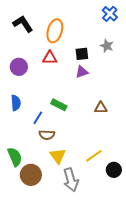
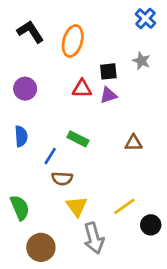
red triangle: (50, 58) -> (82, 89), moved
brown circle: (31, 175) -> (41, 247), moved

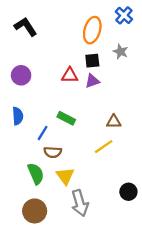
orange ellipse: (73, 41) -> (92, 30), moved
yellow line: (124, 206) -> (104, 147), moved
green semicircle: (20, 208) -> (36, 174), moved

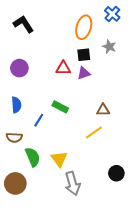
brown semicircle: (53, 152) -> (14, 138), moved
brown circle: (35, 211) -> (15, 183), moved

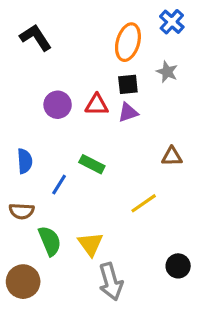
purple circle: (19, 68) -> (58, 105), moved
brown triangle: (103, 110) -> (172, 156), moved

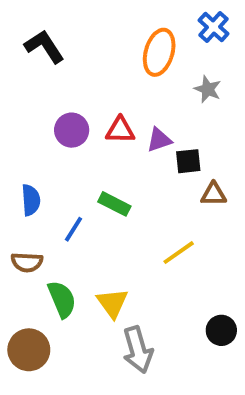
black square: (128, 84) -> (188, 161), moved

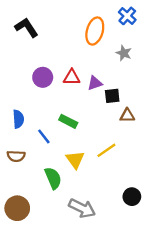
blue line: (74, 229) -> (44, 136), turned -70
green semicircle: (62, 299) -> (53, 178), moved
yellow triangle: (112, 303) -> (75, 160), moved
gray arrow: (138, 350) -> (82, 208), turned -48

